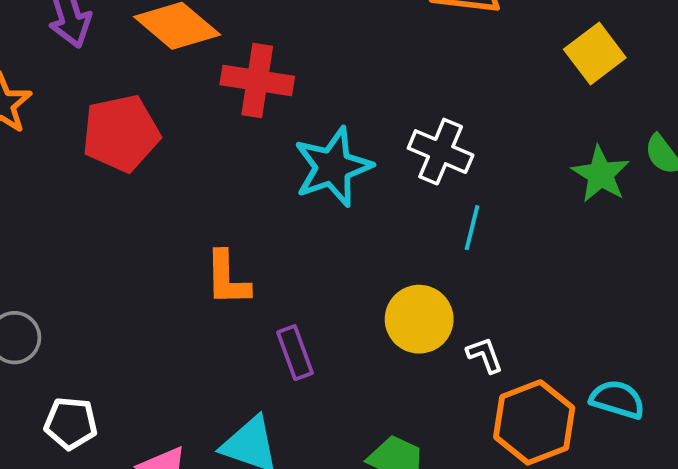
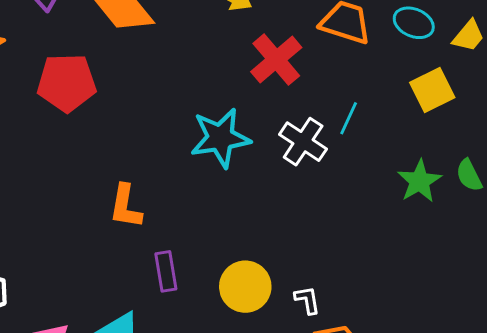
red cross: (257, 81) -> (276, 60), moved, turned 30
cyan line: (472, 228) -> (349, 118), moved
yellow circle: (419, 319) -> (245, 287), moved

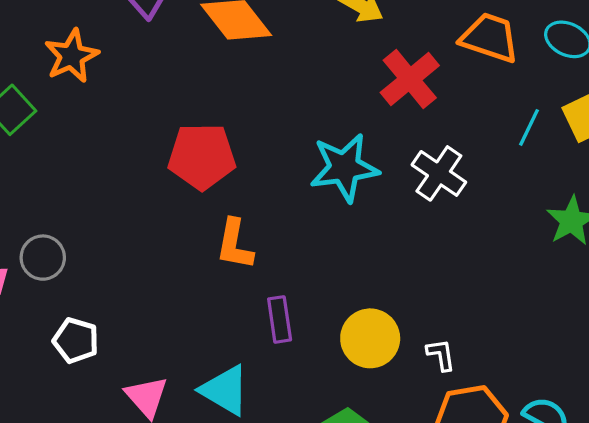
red pentagon: (67, 83) -> (202, 156), moved
cyan line: (349, 118) -> (529, 127), moved

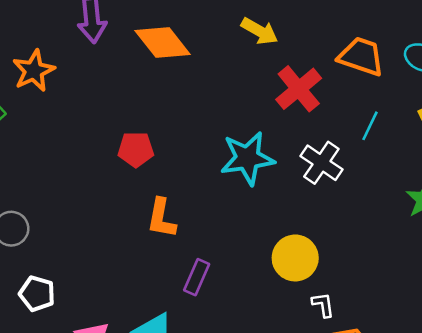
cyan line: (529, 127) -> (370, 126), moved
red pentagon: (202, 156) -> (136, 149), size x0.7
purple rectangle: (280, 319) -> (197, 277), turned 32
yellow circle: (370, 338) -> (295, 258), moved

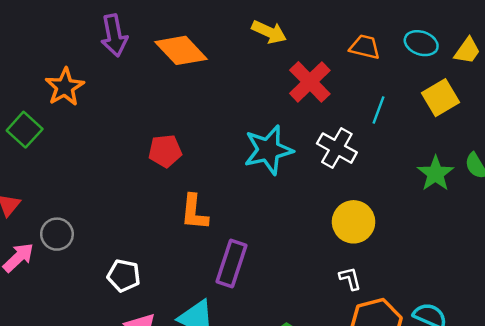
orange trapezoid: (361, 56) -> (365, 47), size x0.7
yellow circle: (295, 258) -> (354, 222), moved
purple rectangle: (197, 277) -> (232, 263), size x1.4
white pentagon: (37, 294) -> (124, 276), moved

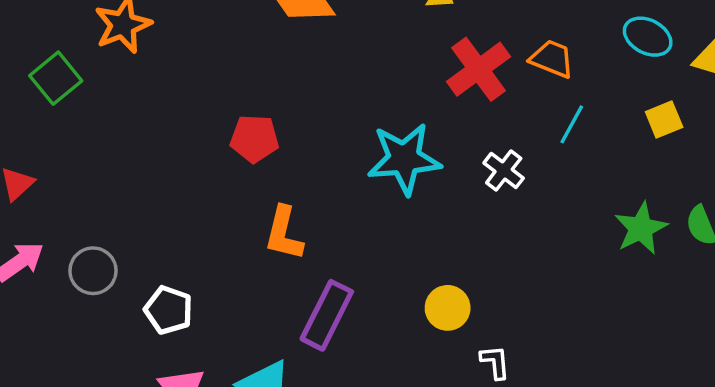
orange trapezoid: (365, 47) -> (552, 59), moved
yellow square: (440, 98) -> (664, 119), size x0.7
white cross: (337, 148) -> (504, 171), size x0.7
yellow circle: (354, 222) -> (448, 308), moved, size x0.7
gray circle: (57, 234) -> (93, 271), moved

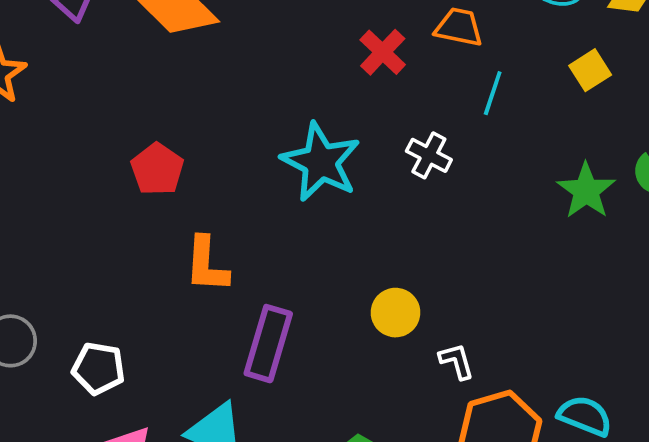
red cross: (478, 69) -> (383, 52), size x0.7
red pentagon: (254, 139) -> (157, 169), turned -30
cyan star: (404, 159) -> (321, 162), turned -30

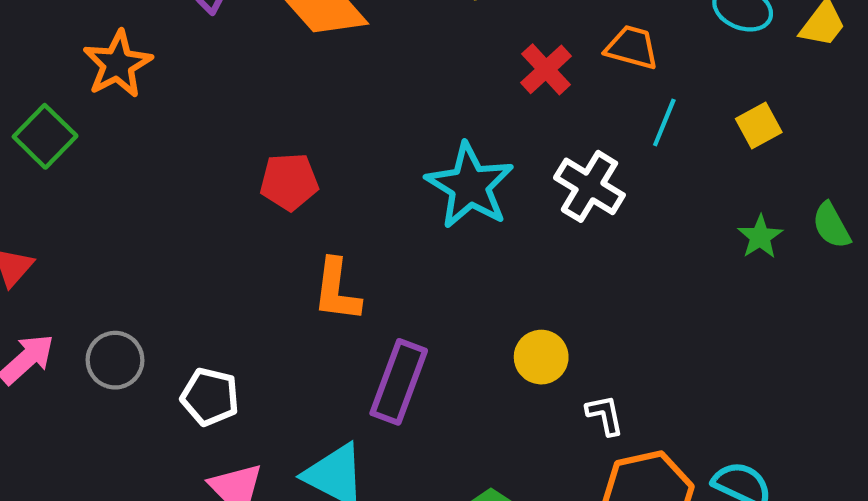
yellow square: (590, 70) -> (759, 126), moved
white cross: (429, 155) -> (589, 186), size x1.4
red pentagon: (157, 169) -> (289, 182), turned 30
green star: (586, 191) -> (760, 237), size x0.7

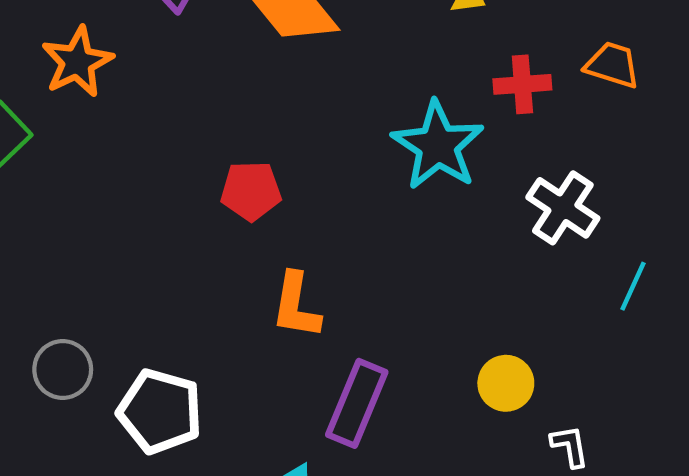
red cross: (546, 69) -> (522, 84), turned 36
cyan line: (664, 122) -> (633, 286), moved
cyan star: (470, 186) -> (438, 146), moved
white pentagon: (210, 397) -> (160, 411), size x1.4

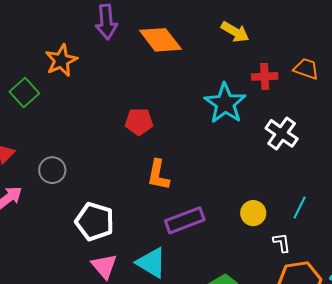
cyan line: (633, 286) -> (300, 208), moved
gray circle: (63, 369) -> (52, 170), moved
purple rectangle: (357, 403) -> (185, 220), turned 45

